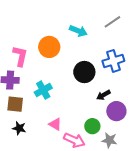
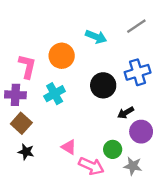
cyan cross: (43, 90) -> (55, 94), moved
brown square: (15, 104) -> (21, 123), turned 36

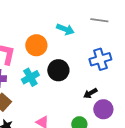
gray line: (136, 26) -> (99, 20), turned 42
black circle: (103, 85) -> (58, 70), moved

